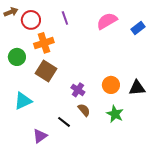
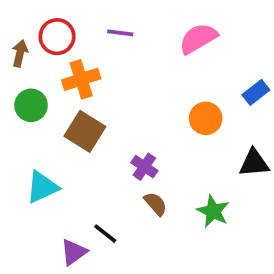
brown arrow: (11, 12) -> (20, 53), moved, turned -56
purple line: (65, 18) -> (120, 33), turned -64
blue rectangle: (138, 28) -> (256, 92), moved
orange circle: (111, 85) -> (206, 118), moved
black line: (64, 122) -> (105, 234), moved

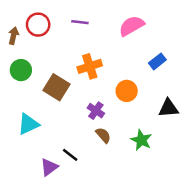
orange cross: (81, 79) -> (90, 66), moved
blue rectangle: (256, 92) -> (157, 61), moved
orange circle: (206, 118) -> (127, 91), moved

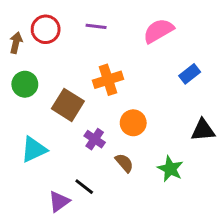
orange circle: (127, 91) -> (133, 123), moved
purple cross: (96, 111) -> (95, 139), moved

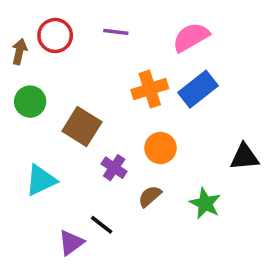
blue rectangle: (190, 74) -> (198, 89), moved, size x1.5
orange cross: (108, 80) -> (150, 89), moved
brown semicircle: (124, 163) -> (150, 196), turned -90

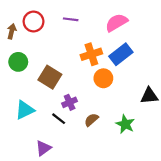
orange circle: (161, 148) -> (103, 78), moved
purple cross: (114, 168) -> (70, 102), turned 32
black line: (102, 225) -> (59, 119), moved

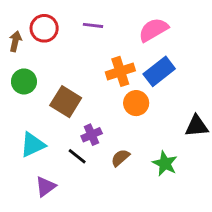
purple triangle: (43, 148) -> (46, 186), moved

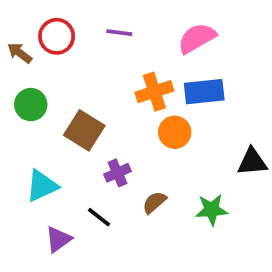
brown arrow: (15, 41) -> (20, 53), turned -66
blue rectangle: (159, 71) -> (204, 92), turned 32
black line: (77, 156) -> (99, 217), moved
green star: (165, 163) -> (212, 210), turned -30

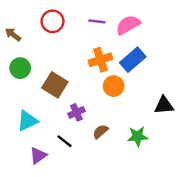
purple line: (119, 33) -> (97, 21), moved
red circle: (57, 36) -> (53, 21), moved
blue rectangle: (204, 92) -> (133, 60), turned -35

